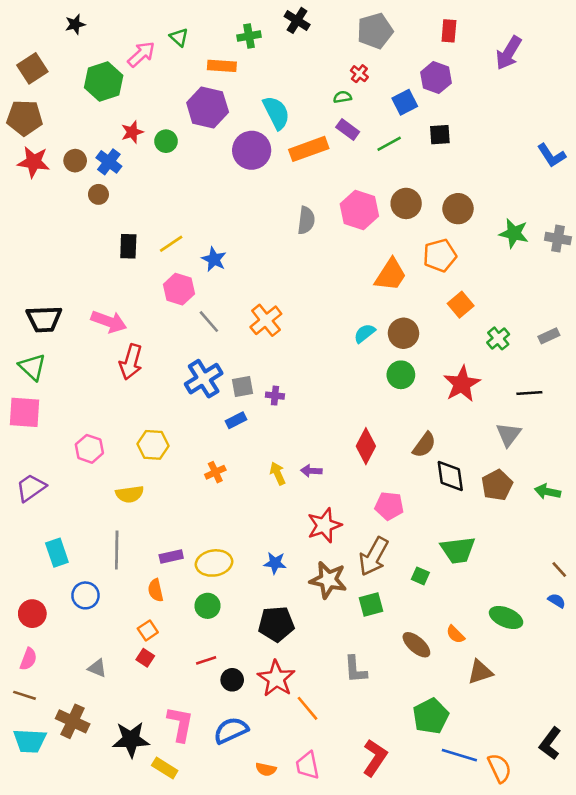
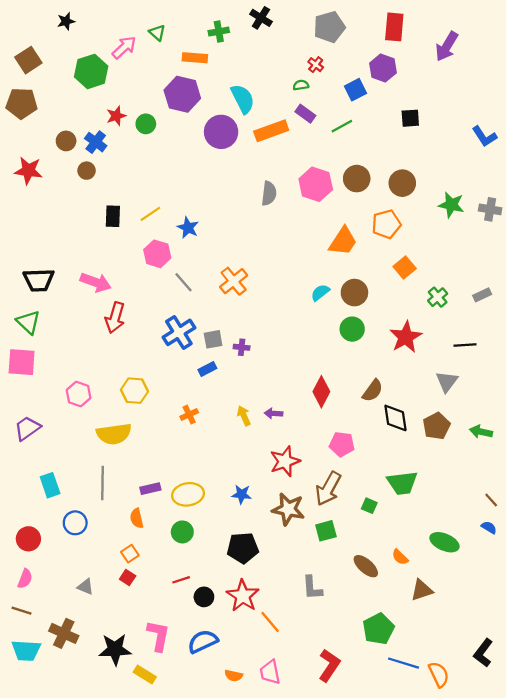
red rectangle: (449, 31) -> (394, 27), size x1.4
black square: (440, 135) -> (410, 118), moved
red star: (34, 162) -> (28, 171), moved
yellow semicircle: (130, 494) -> (114, 434), size x1.4

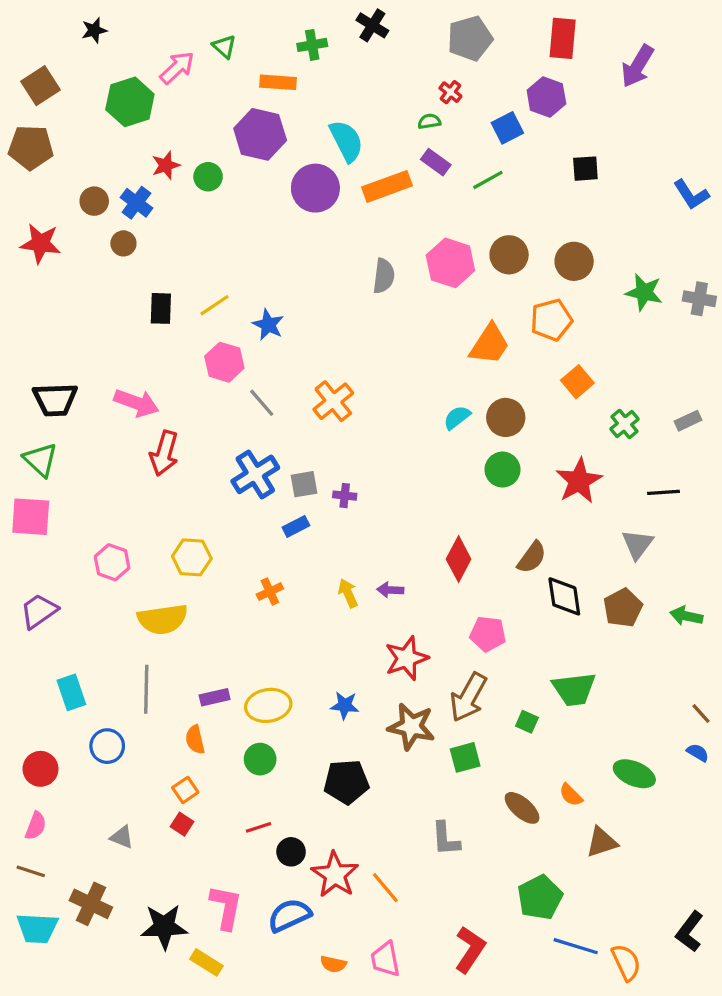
red star: (243, 596) -> (335, 875), moved

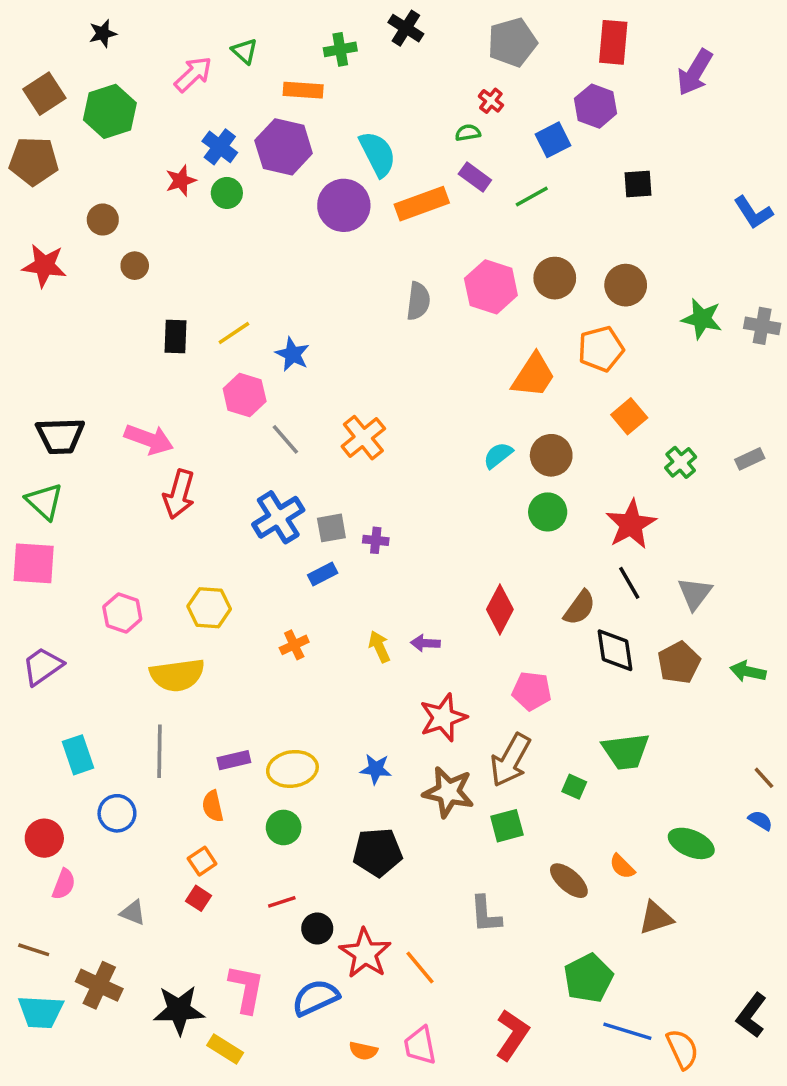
green hexagon: (130, 102) -> (110, 111), moved
blue cross: (136, 203) -> (220, 147), moved
black line: (664, 492) -> (629, 583), moved, turned 64
pink semicircle: (36, 826) -> (64, 884), moved

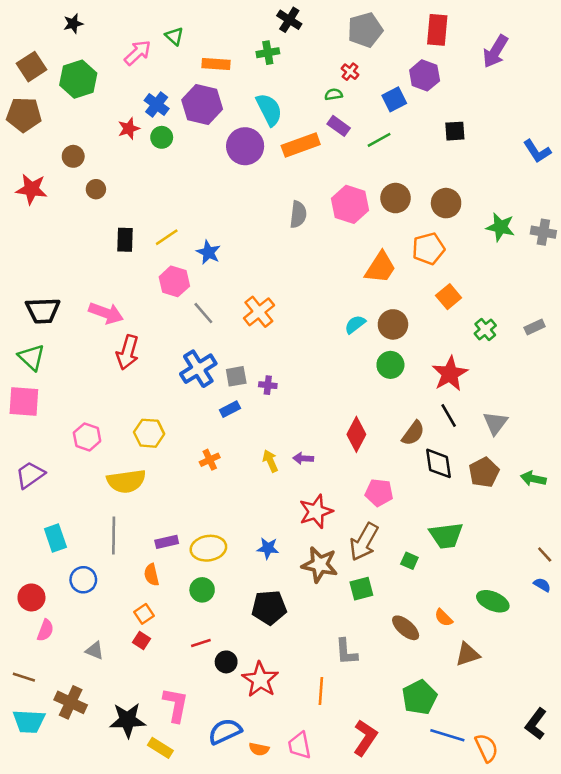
green cross: (340, 49) -> (268, 53), moved
orange line: (420, 967) -> (321, 691), moved, turned 44
blue semicircle: (315, 998) -> (225, 731), moved

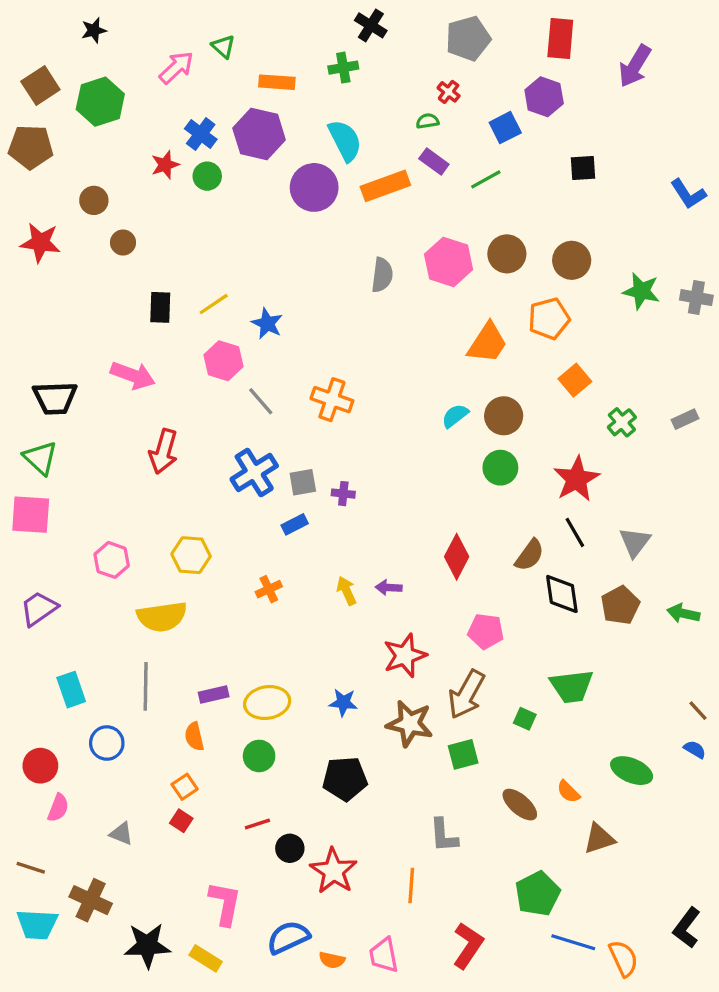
orange cross: (259, 312) -> (332, 400), turned -32
pink arrow: (106, 313) -> (133, 375), moved
black star: (128, 720) -> (147, 945), moved

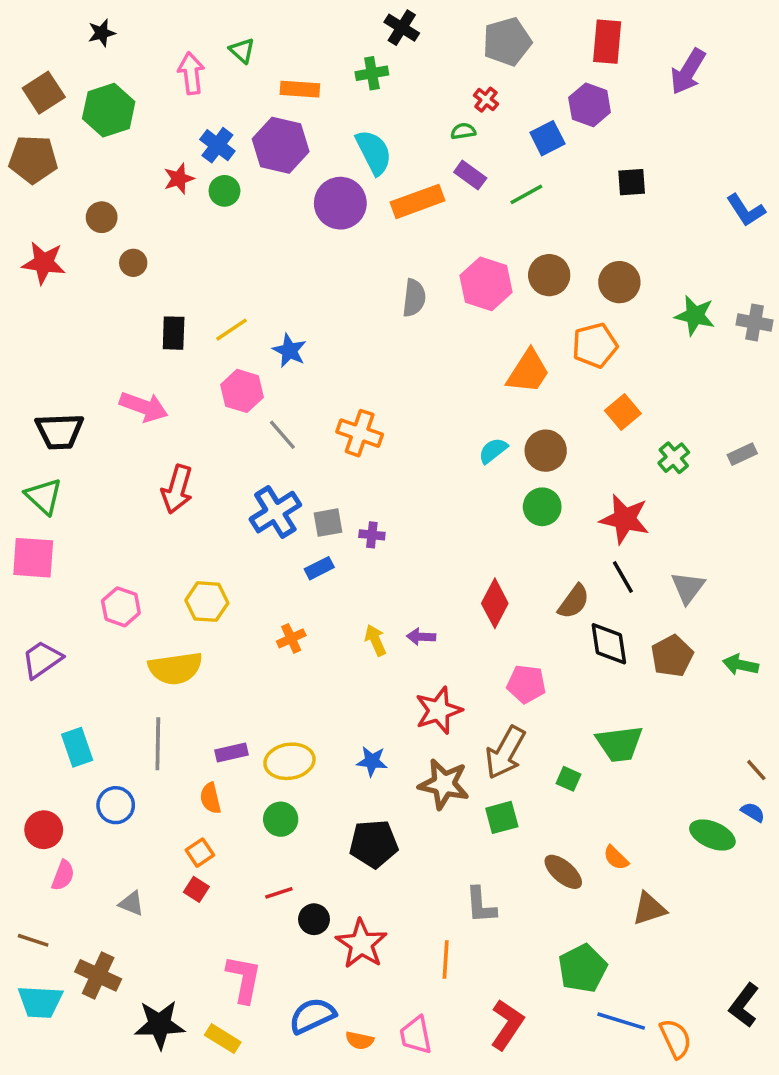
pink arrow: (176, 68) -> (191, 73), turned -54
red star: (577, 479) -> (625, 519), turned -30
green ellipse: (632, 771) -> (712, 835), moved

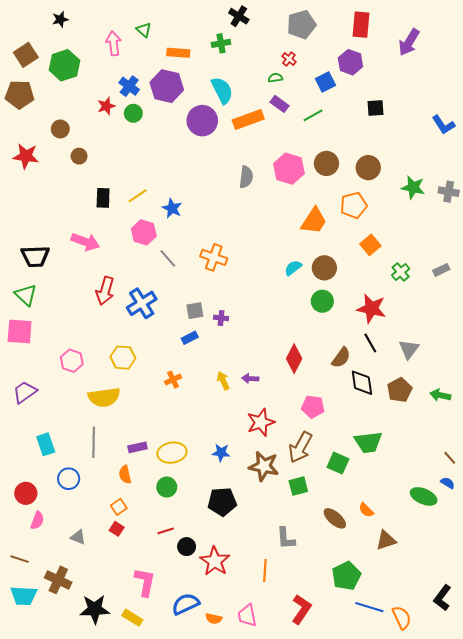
blue cross: (275, 512) -> (142, 303), moved
green square: (568, 779) -> (338, 463), size x1.5

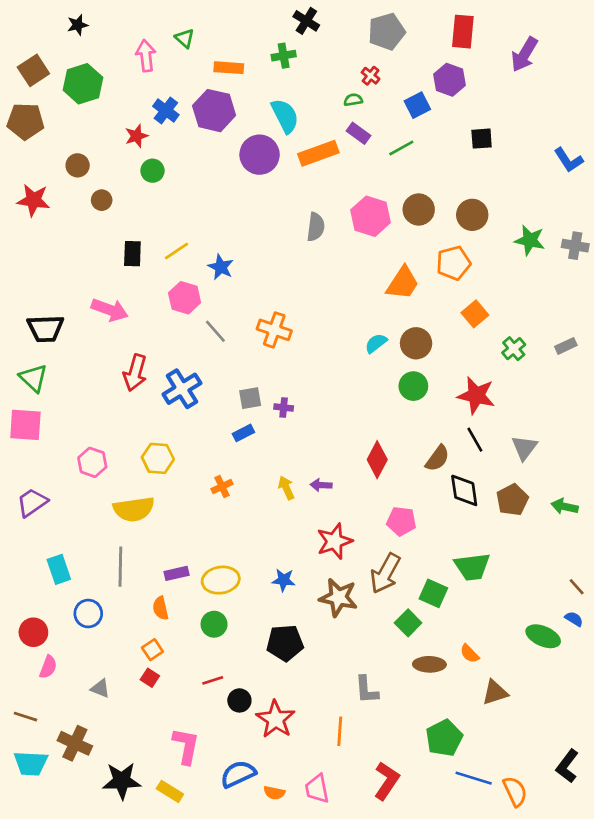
green circle: (133, 113) -> (152, 171), moved
green square: (298, 486) -> (408, 623), moved, turned -30
brown ellipse: (335, 518) -> (429, 664), turned -40

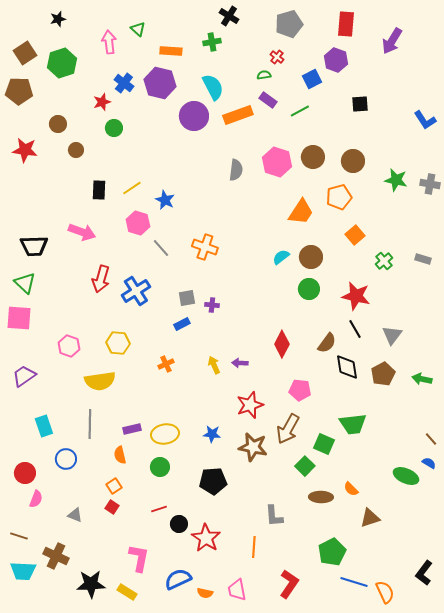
gray rectangle: (566, 346) -> (423, 259), turned 42

